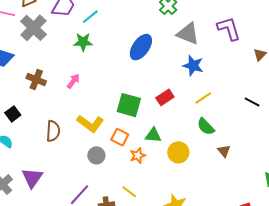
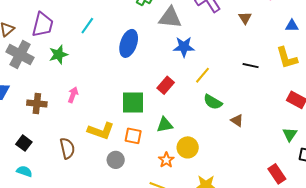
cyan line: (90, 17) -> (87, 26), moved
green star: (83, 42) -> (58, 55), moved
yellow circle: (178, 152) -> (188, 147), moved
orange star: (138, 155) -> (166, 160), moved

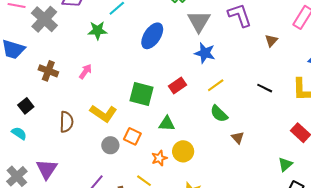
gray triangle: (170, 18) -> (199, 21), turned 40
green star: (58, 55) -> (97, 30), moved
orange square: (133, 136) -> (132, 136), moved

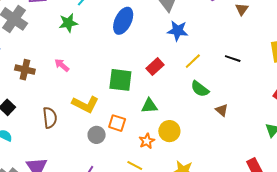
pink arrow: (85, 71) -> (62, 65), turned -77
black line: (265, 88) -> (233, 59), moved

